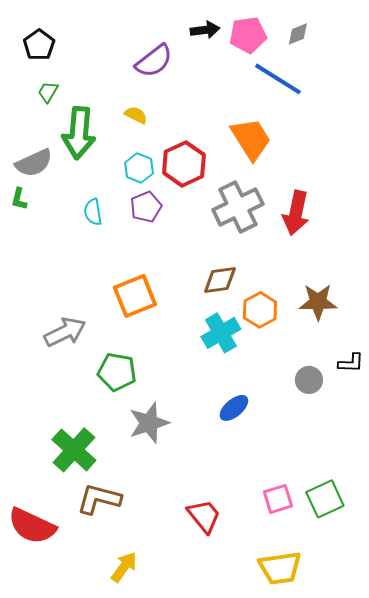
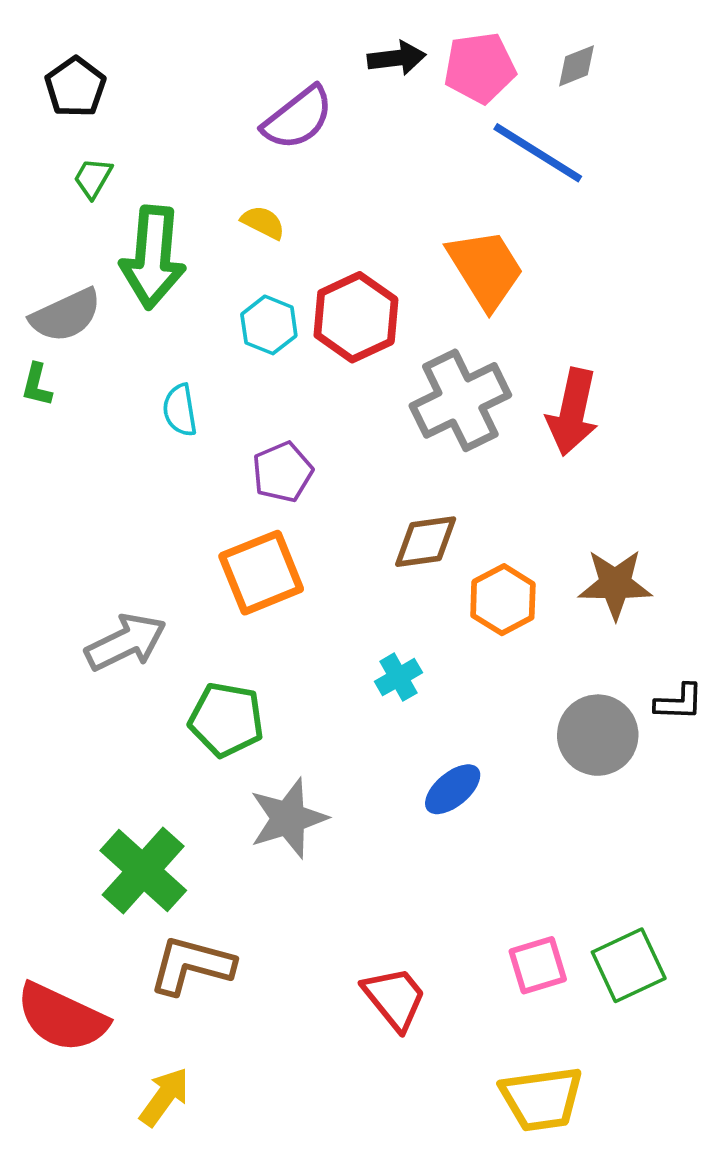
purple pentagon: (146, 207) -> (282, 472), moved
cyan cross: (221, 333) -> (398, 677), moved, size x0.6
gray circle: (309, 380) -> (598, 735), size x1.5
yellow arrow: (124, 567) -> (164, 1097), moved

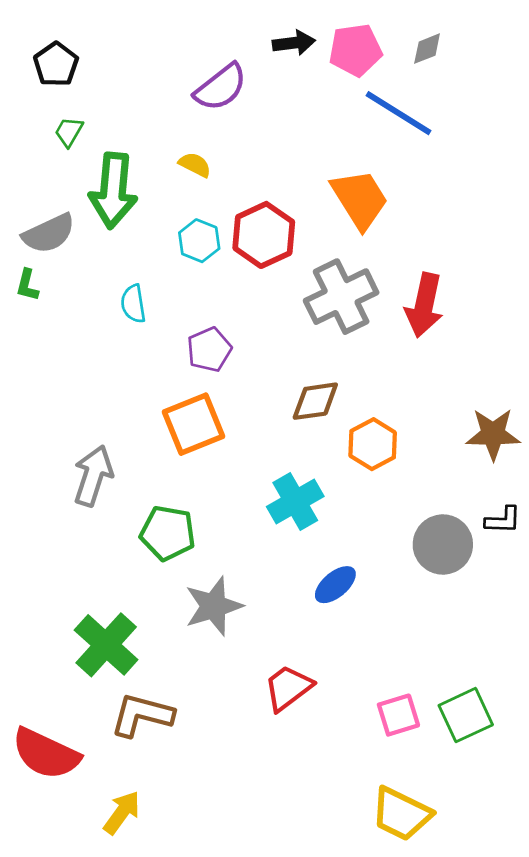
brown star: (615, 584) -> (493, 434), moved
gray arrow: (126, 642) -> (93, 476), turned -46
cyan cross: (398, 677) -> (295, 502), size x1.6
red trapezoid: (395, 998) -> (288, 688), moved, turned -88
yellow trapezoid: (542, 1099) -> (401, 814), turned 34

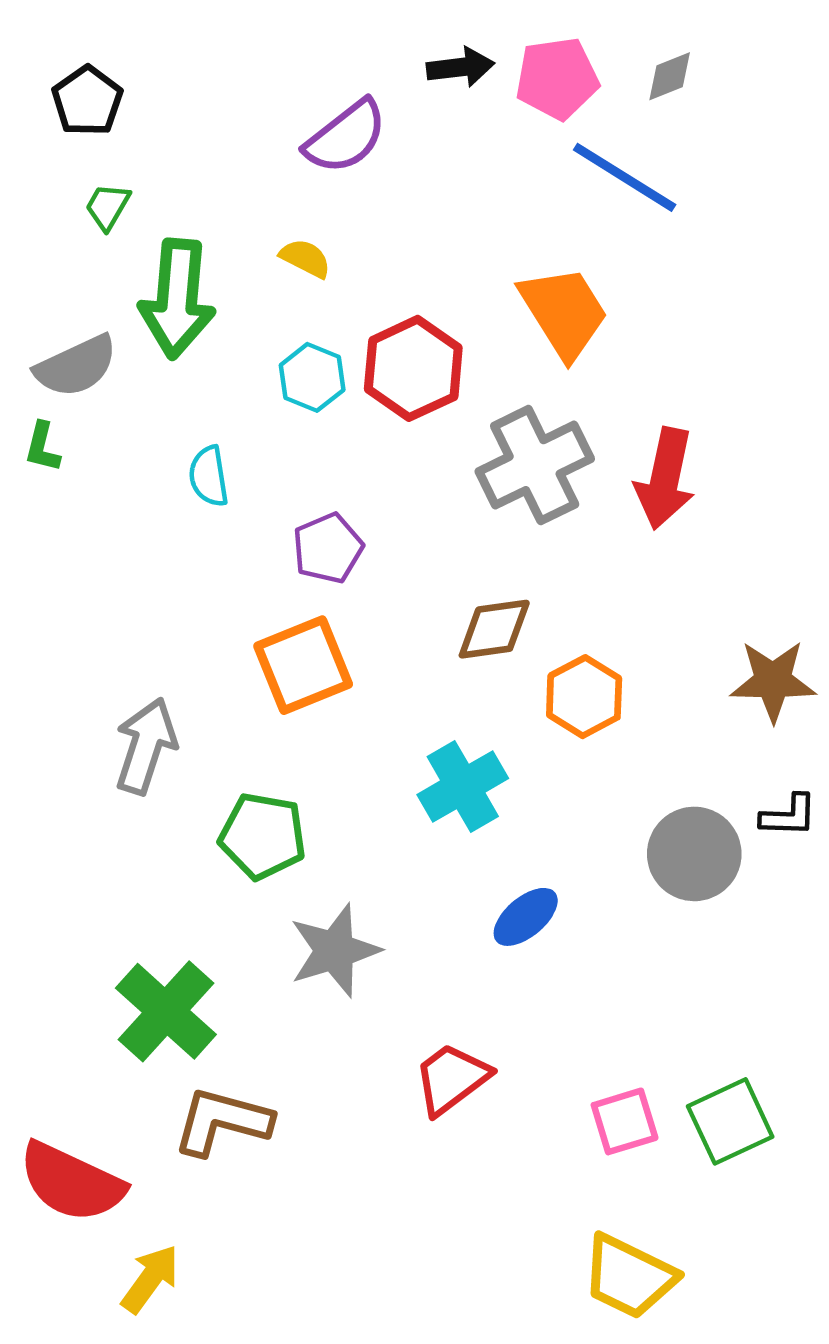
yellow arrow: (122, 813) -> (150, 1279), moved

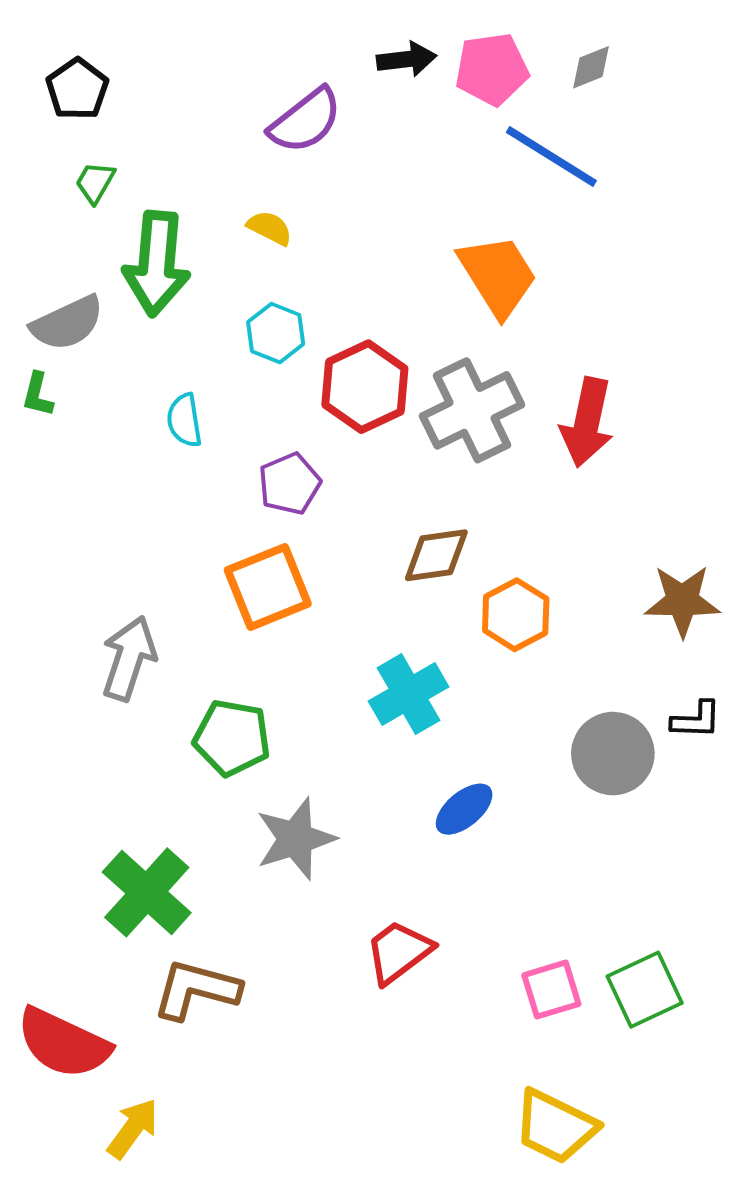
red hexagon: (413, 368) -> (365, 387), moved

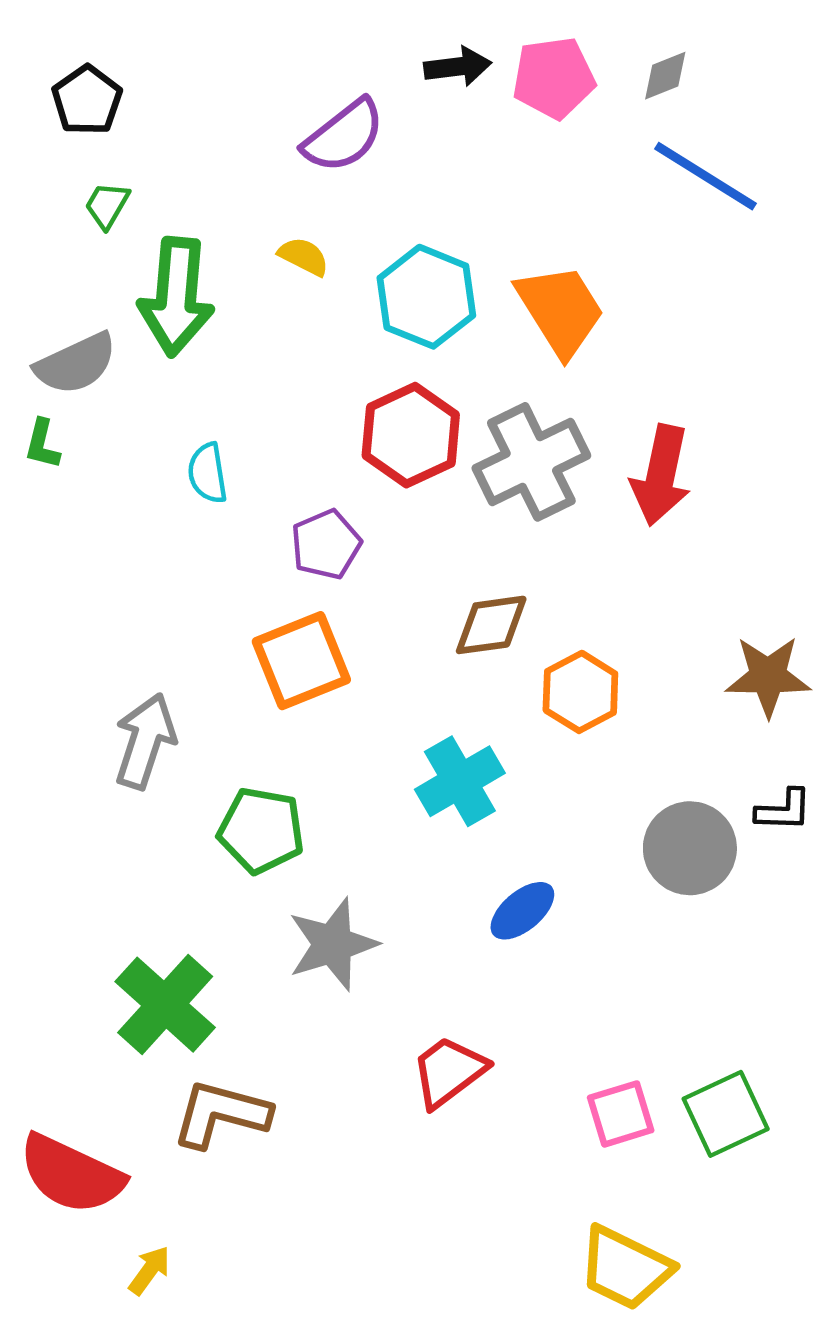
blue line: (551, 156) -> (706, 176), moved
cyan hexagon: (276, 333) -> (426, 297), moved, size x1.5
yellow arrow: (133, 1128) -> (150, 1270), size x0.7

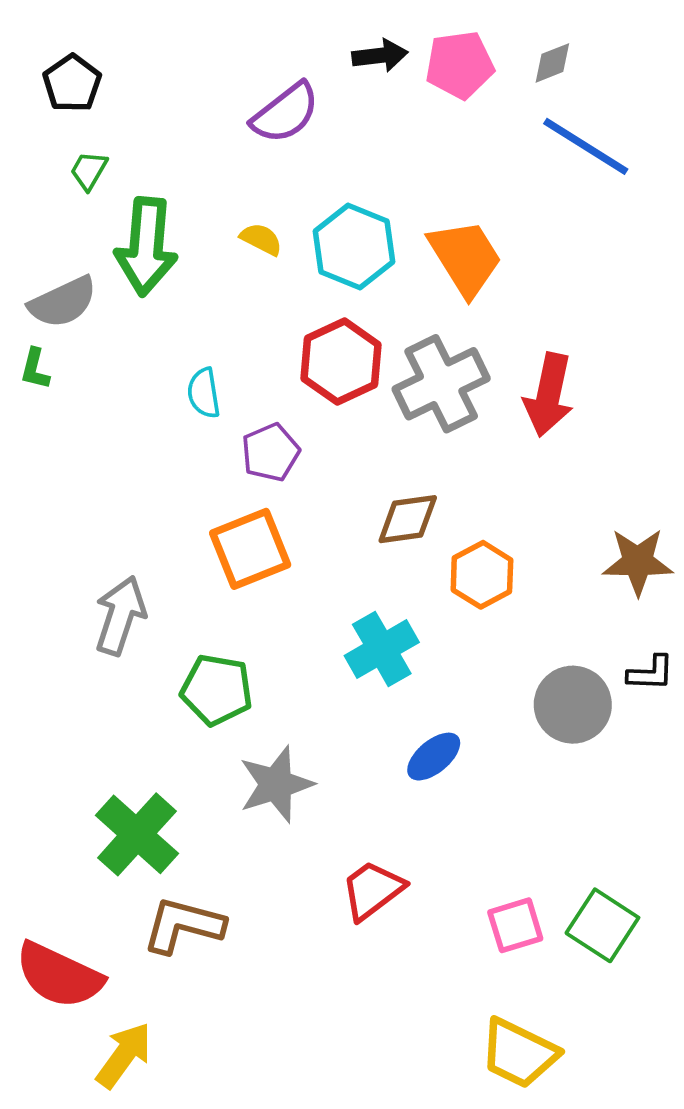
yellow semicircle: (304, 256) -> (261, 239), moved
cyan semicircle: (208, 473) -> (204, 393), moved
green square: (726, 1114) -> (602, 925), turned -32
yellow arrow: (150, 1270) -> (124, 1055), size x1.6

